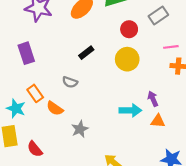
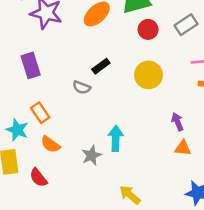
red circle: (129, 29) -> (148, 29), moved
gray semicircle: (70, 82) -> (82, 87), moved
orange semicircle: (55, 108) -> (50, 144), moved
cyan arrow: (130, 110) -> (116, 138), moved, turned -90

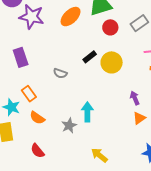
black rectangle: (101, 66) -> (90, 57), moved
orange triangle: (183, 148) -> (139, 118), turned -40
red semicircle: (38, 178) -> (37, 151), moved

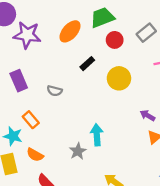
black rectangle: (90, 57) -> (87, 64), moved
gray semicircle: (60, 73) -> (55, 91), moved
purple arrow: (135, 98) -> (148, 115), turned -32
orange semicircle: (37, 118) -> (35, 155), moved

